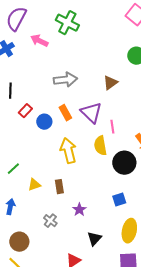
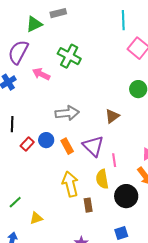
blue circle: (44, 122) -> (46, 140), moved
brown rectangle: (59, 187) -> (88, 205), moved

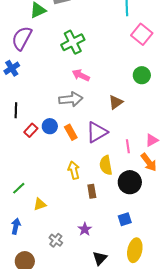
green cross: (69, 56) -> (73, 42), turned 35
pink arrow: (41, 74) -> (81, 75), moved
purple triangle: (93, 146) -> (97, 132), turned 45
pink line: (114, 160) -> (128, 146), moved
yellow arrow: (70, 184) -> (74, 170), size x0.7

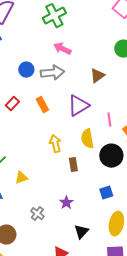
blue circle: (50, 126) -> (26, 70), moved
orange rectangle: (71, 132) -> (42, 105), moved

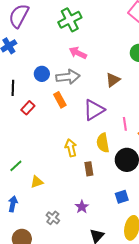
orange rectangle: (42, 105) -> (60, 100), moved

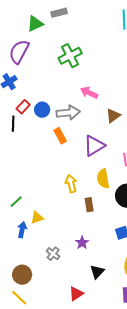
pink arrow: (78, 53) -> (89, 93), moved
red rectangle: (28, 108) -> (23, 107), moved
blue arrow: (13, 204) -> (22, 230), moved

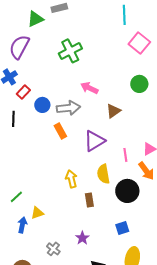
red rectangle: (23, 107) -> (23, 92), moved

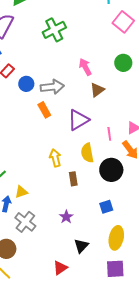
pink arrow: (89, 88) -> (85, 67), moved, turned 36
gray cross: (53, 249) -> (25, 222), moved, size x1.5

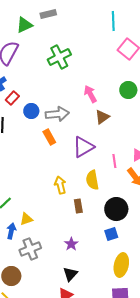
black circle: (111, 170) -> (116, 209), moved
gray cross: (25, 222) -> (30, 249), turned 30
black triangle: (81, 246) -> (70, 274), moved

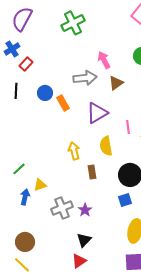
blue circle: (31, 111) -> (45, 93), moved
gray arrow: (57, 114) -> (85, 78), moved
gray cross: (30, 249) -> (62, 208), moved

